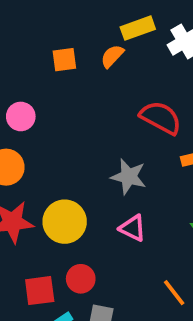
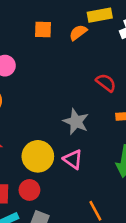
red semicircle: (161, 118) -> (106, 83), size x0.7
yellow circle: (65, 222) -> (38, 156), moved

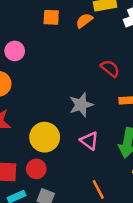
gray star: (76, 122) -> (81, 105), turned 30
pink triangle: (73, 159) -> (89, 141), moved

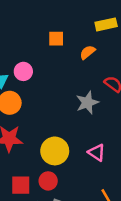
orange semicircle: (84, 21) -> (88, 52), moved
gray star: (81, 105) -> (87, 103), moved

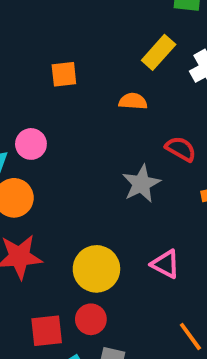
yellow rectangle: (106, 24) -> (159, 52), turned -30
orange square: (56, 39) -> (64, 74), moved
orange semicircle: (88, 52) -> (133, 101), turned 49

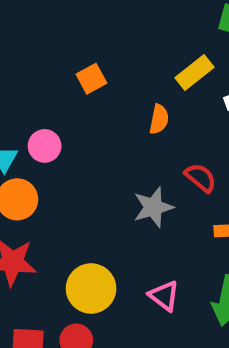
orange square: (64, 74) -> (91, 79), turned -32
orange semicircle: (133, 101) -> (159, 119), turned 88

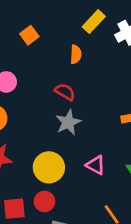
red semicircle: (201, 178) -> (65, 92), moved
gray star: (153, 207) -> (68, 122), moved

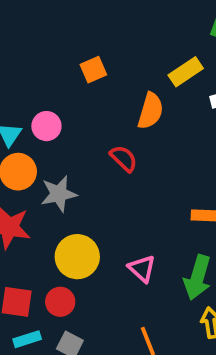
orange semicircle: (76, 54) -> (151, 111), size x1.4
gray star: (68, 122) -> (59, 194), moved

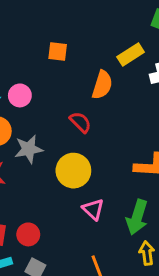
orange square: (93, 70) -> (58, 52), turned 30
yellow circle: (77, 257) -> (73, 171), moved

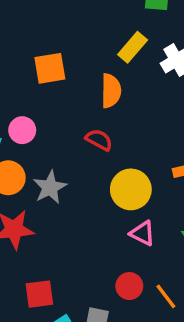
orange square: (58, 52) -> (50, 68), size x1.4
yellow circle: (73, 171) -> (131, 189), moved
red circle: (28, 234) -> (129, 286), moved

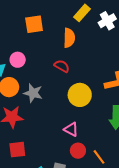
gray star: (50, 187) -> (33, 93), turned -30
pink triangle: (143, 233) -> (71, 129), moved
red square: (39, 294) -> (17, 150), moved

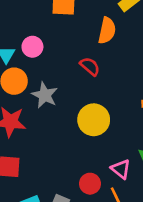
yellow circle: (80, 95) -> (94, 120), moved
pink triangle: (71, 129) -> (121, 169), moved

